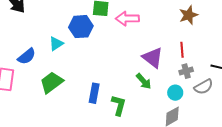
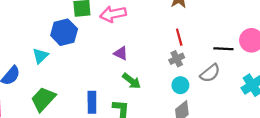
purple triangle: (153, 58) -> (121, 53), moved, size x0.6
gray cross: (186, 71) -> (177, 59), moved
green arrow: (144, 81) -> (132, 81), moved

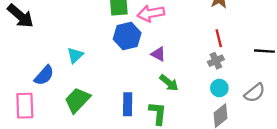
blue hexagon: (64, 32) -> (127, 36), moved
gray semicircle: (210, 73) -> (255, 93), moved

